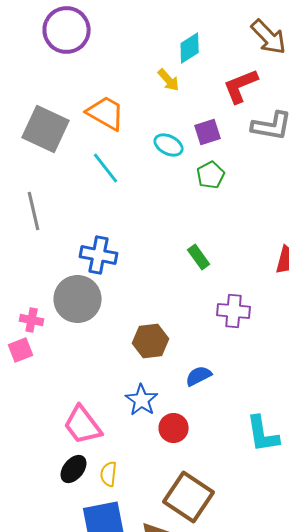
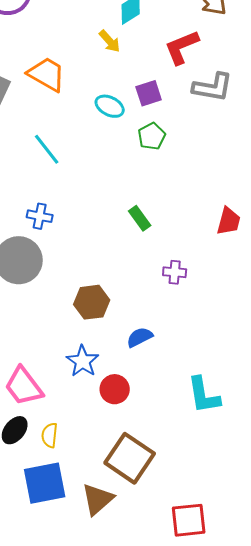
cyan line: (106, 168) -> (47, 149), moved
blue cross: (99, 255) -> (40, 216), size x0.7
purple cross: (234, 311) -> (175, 272), size x0.7

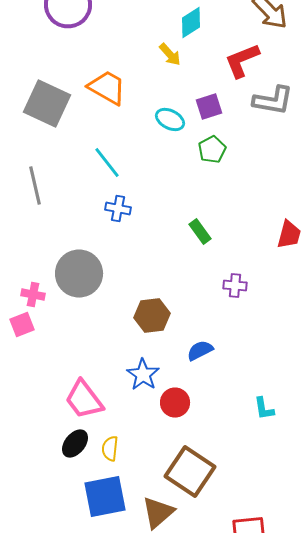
blue cross: (40, 216) -> (118, 208), moved
cyan L-shape: (204, 395) -> (264, 408), size x0.6

